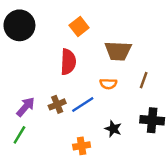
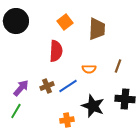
brown trapezoid: (118, 51) -> (97, 29), moved, turned -90
black star: (113, 129) -> (93, 106), size x1.6

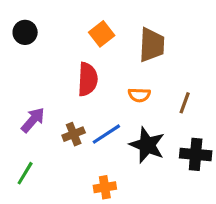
black circle: (16, 21) -> (25, 32), size x0.6
orange semicircle: (89, 69) -> (139, 95), moved
purple arrow: (21, 88) -> (33, 120), moved
black star: (93, 106) -> (147, 145), moved

